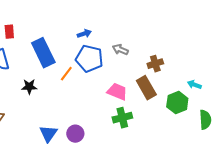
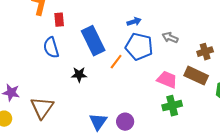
brown rectangle: (146, 88) -> (196, 76), turned -35

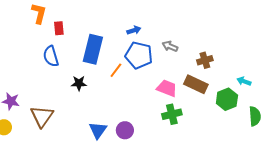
blue rectangle: (93, 41) -> (93, 49), turned 40

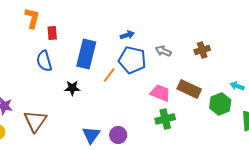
brown cross: (205, 60) -> (202, 50), moved

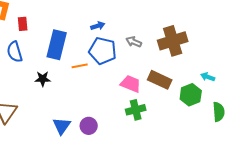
brown cross: (202, 50) -> (173, 41), size x1.8
orange line: (109, 75) -> (80, 66), turned 42

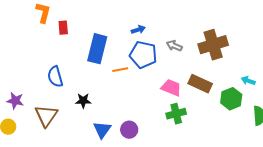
blue semicircle: (15, 52) -> (55, 77), moved
black star: (43, 79) -> (83, 101), moved

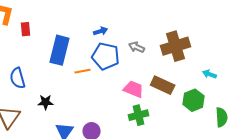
cyan arrow: (248, 81) -> (210, 74), moved

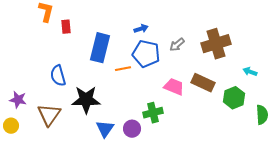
gray arrow: (137, 47) -> (177, 45), turned -63
black star: (46, 102) -> (86, 100), size x1.8
green cross: (139, 115) -> (153, 113), moved

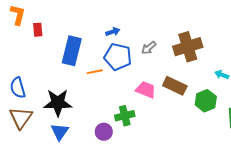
blue semicircle: (58, 76) -> (18, 88), moved
blue triangle: (105, 129) -> (60, 132), moved

